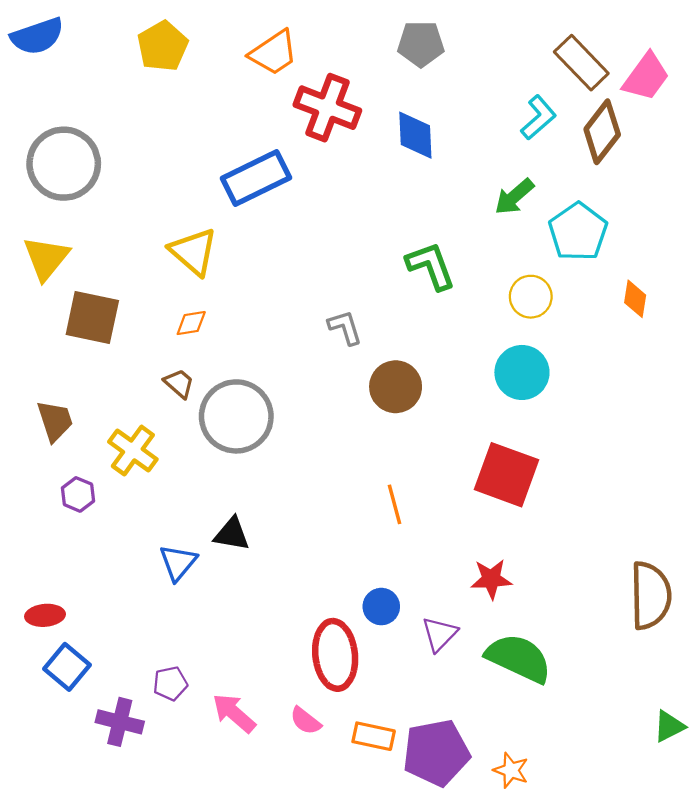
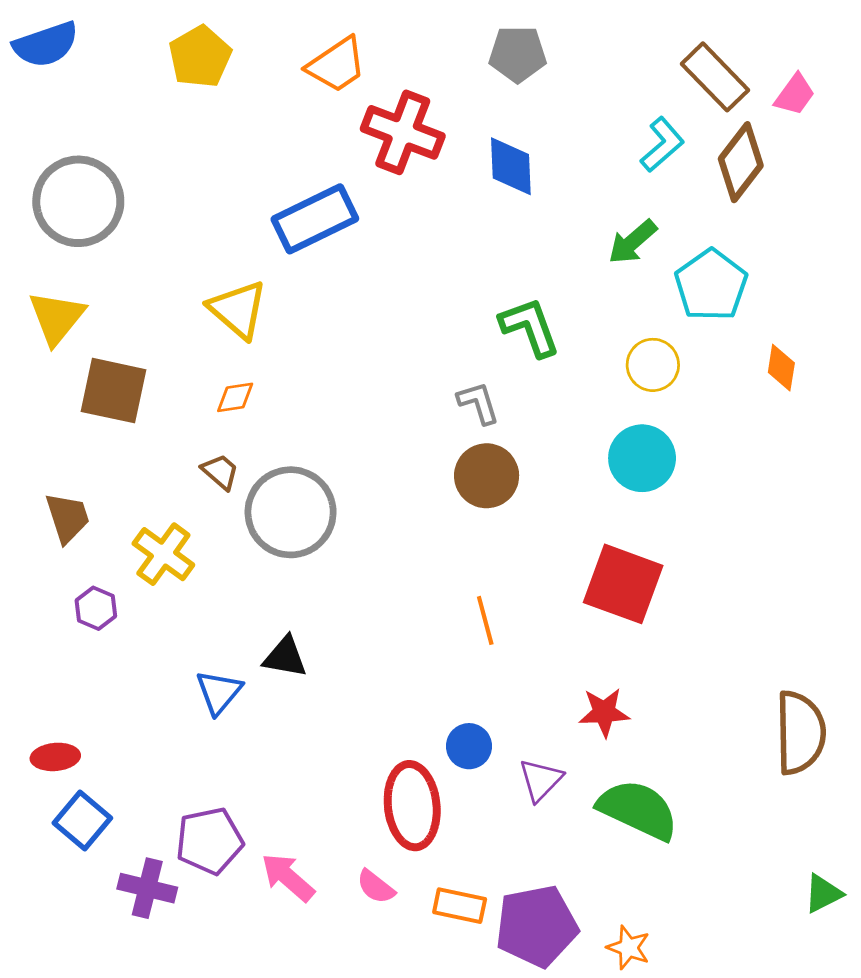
pink trapezoid: (646, 77) -> (795, 95), size x0.7
gray L-shape: (345, 327) -> (478, 403), moved
purple pentagon: (170, 683) -> (209, 841), size x1.6

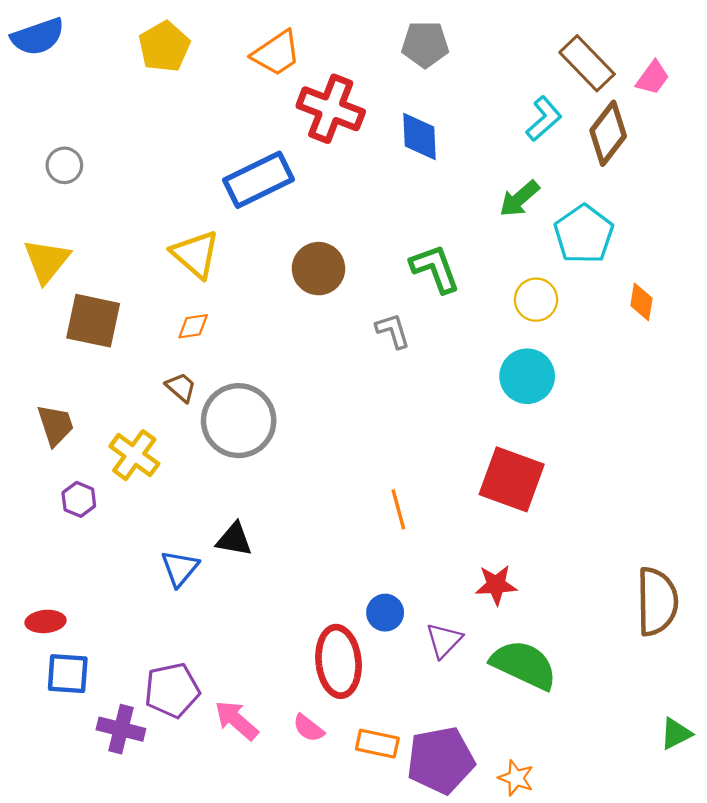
gray circle: (78, 201) -> (64, 165), size x0.5
brown circle: (487, 476) -> (319, 269), moved
blue square: (82, 821) -> (68, 674), turned -36

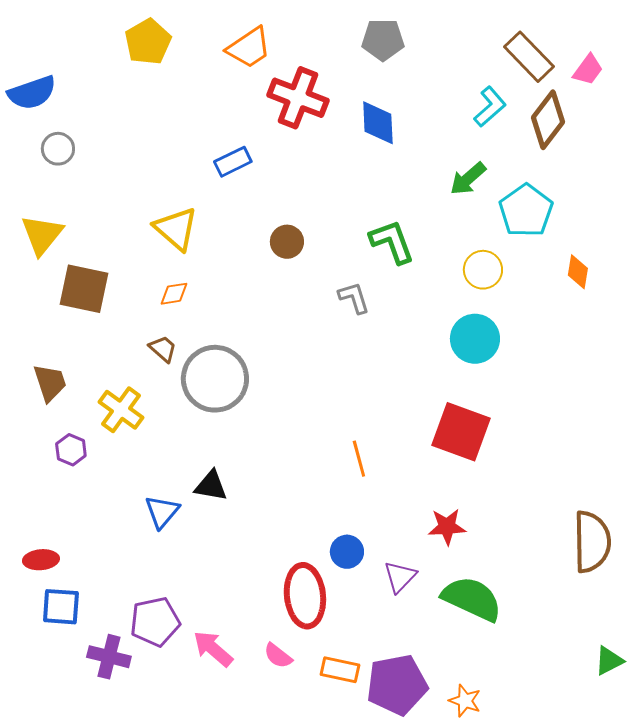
blue semicircle: (38, 37) -> (32, 93), moved
blue rectangle: (259, 180) -> (233, 162), size x0.6
brown circle: (319, 269) -> (287, 242), size x0.7

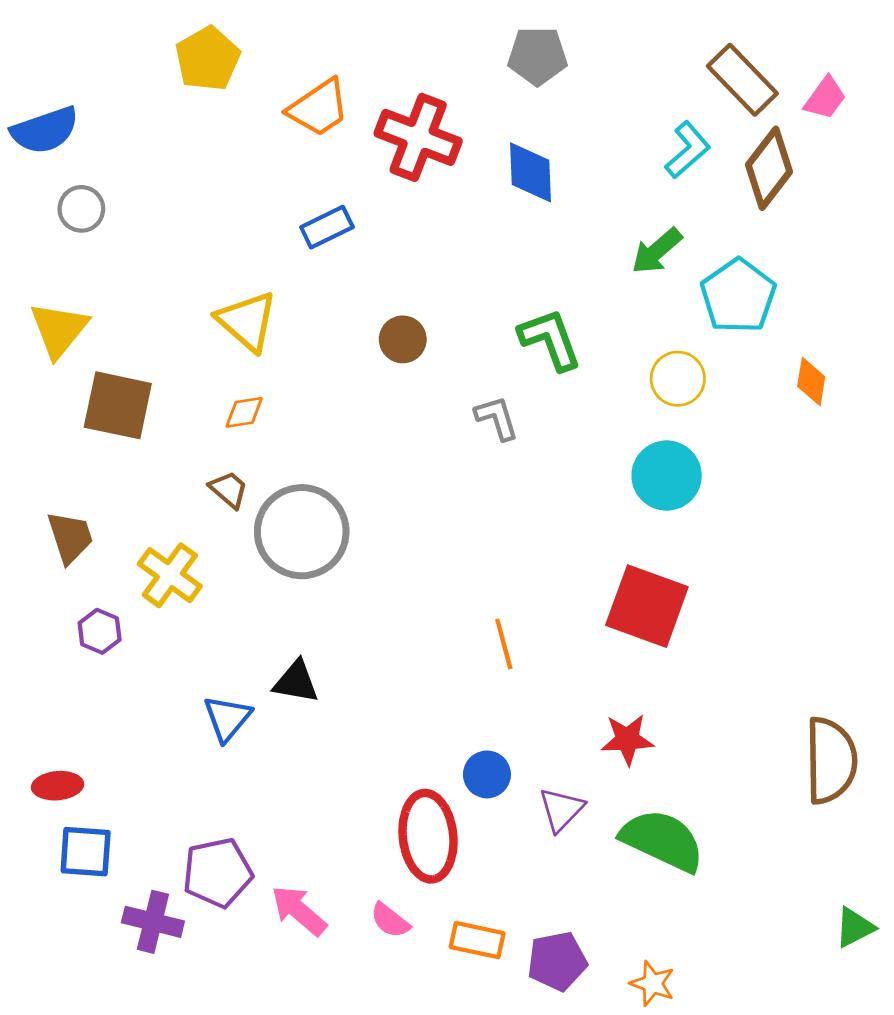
orange trapezoid: (249, 48) -> (319, 108), moved
purple pentagon: (397, 685) -> (557, 961), size x0.7

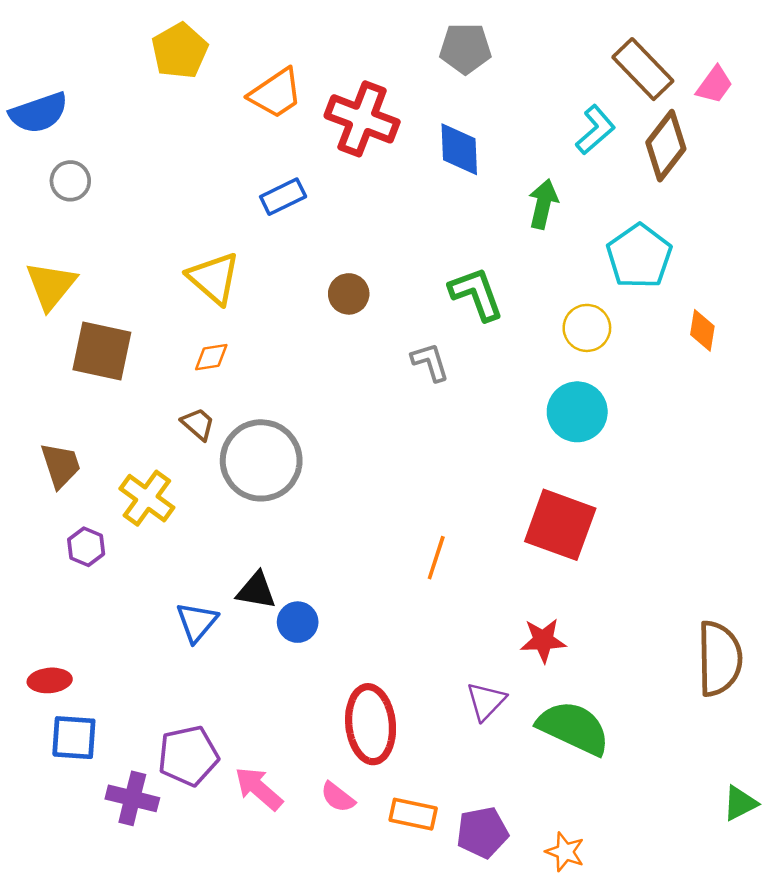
green arrow: (657, 251) -> (543, 204), moved, turned 144
orange line: (504, 644) -> (436, 558), turned 33
blue circle: (487, 774) -> (298, 622), moved

